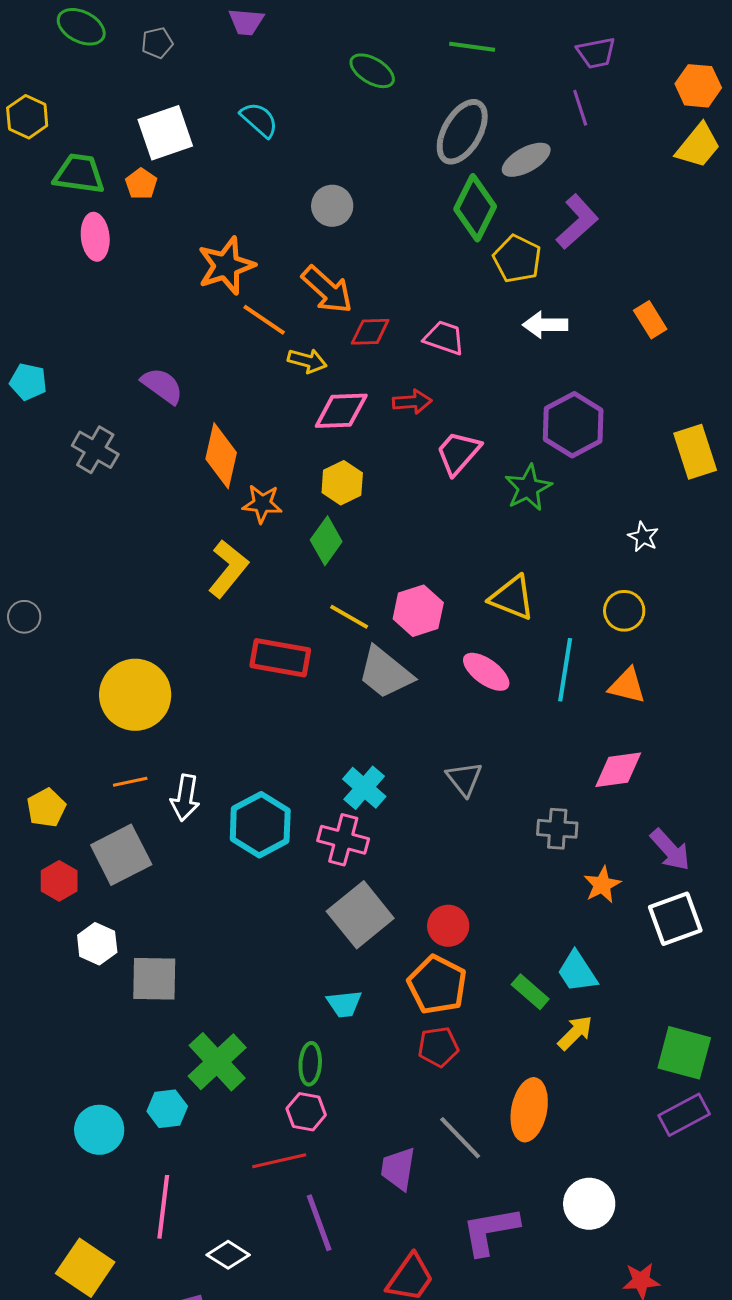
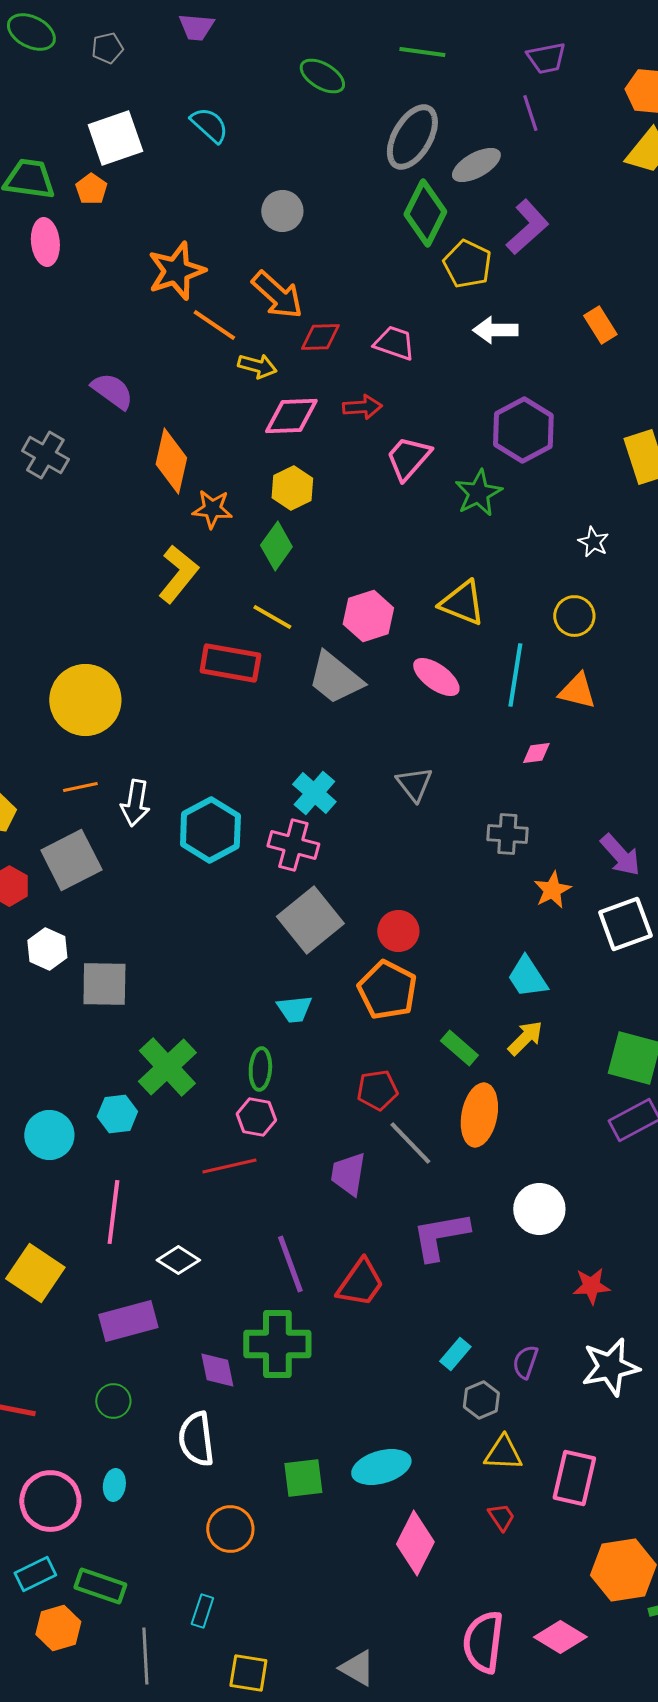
yellow line: (349, 617) -> (272, 617), moved
pink diamond: (618, 770) -> (536, 753), moved, size x0.6
green rectangle: (530, 992) -> (459, 1048), moved
red pentagon: (438, 1047) -> (377, 1090), moved
purple line: (319, 1223) -> (290, 1264), moved

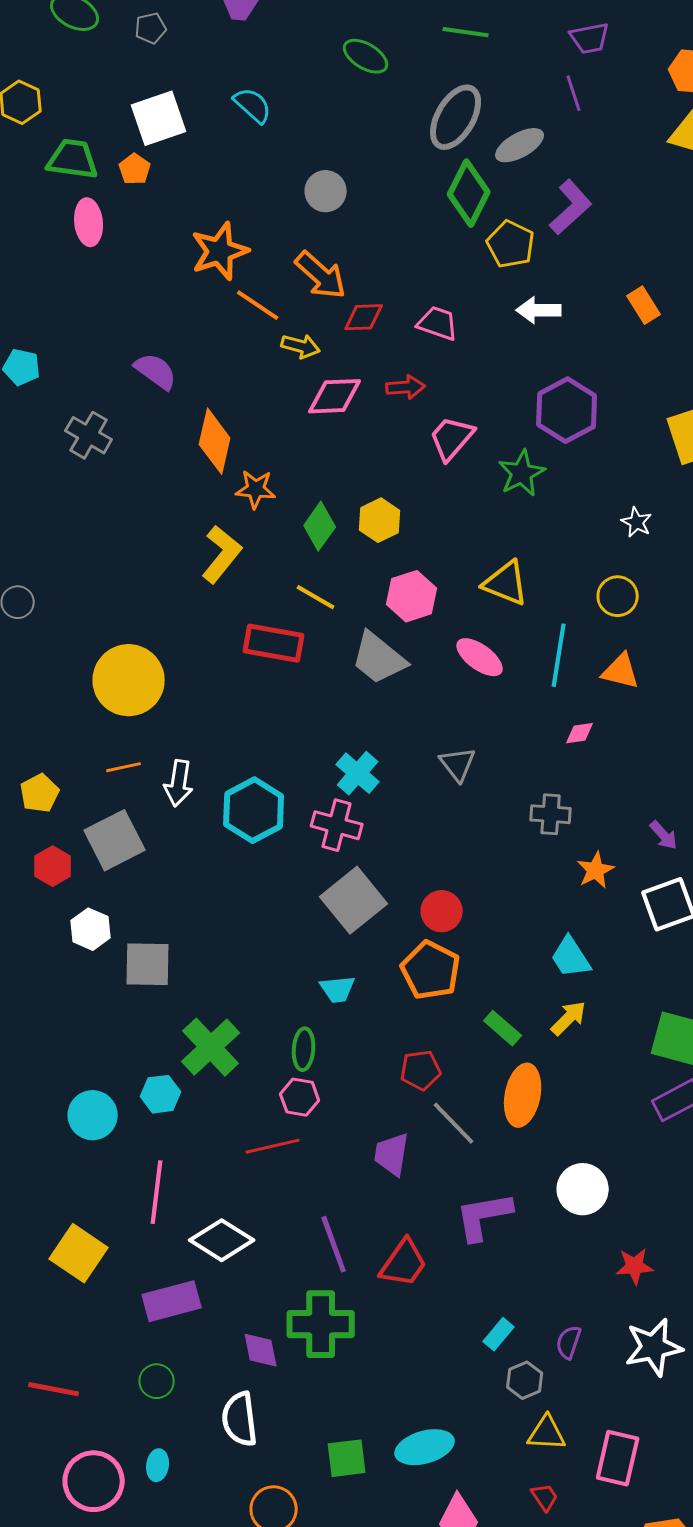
yellow hexagon: (292, 488) -> (380, 520), moved
purple arrow: (620, 855) -> (664, 835), size x0.7
white diamond: (178, 1260) -> (222, 1240), size x1.5

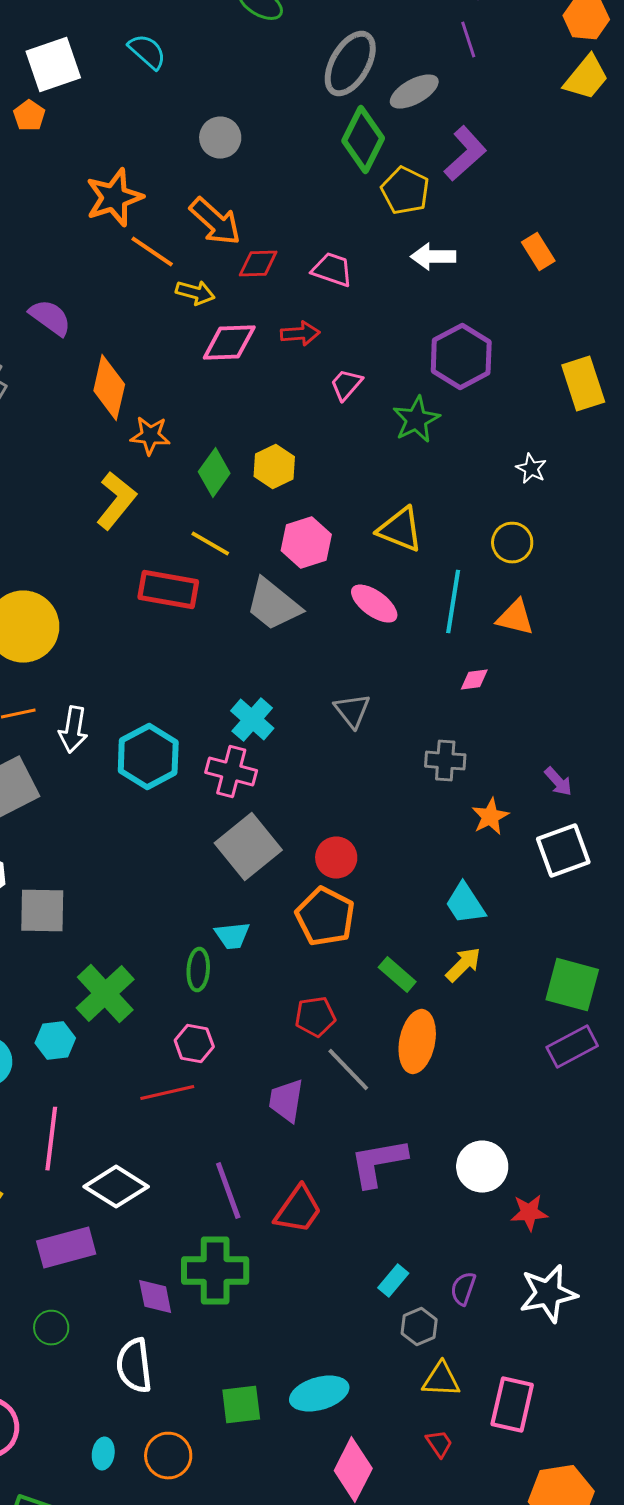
pink trapezoid: (452, 438) -> (346, 385), size x0.7
green ellipse: (304, 1049) -> (198, 970), moved
white circle: (583, 1189) -> (482, 1167), moved
cyan ellipse: (158, 1465) -> (103, 1454), moved

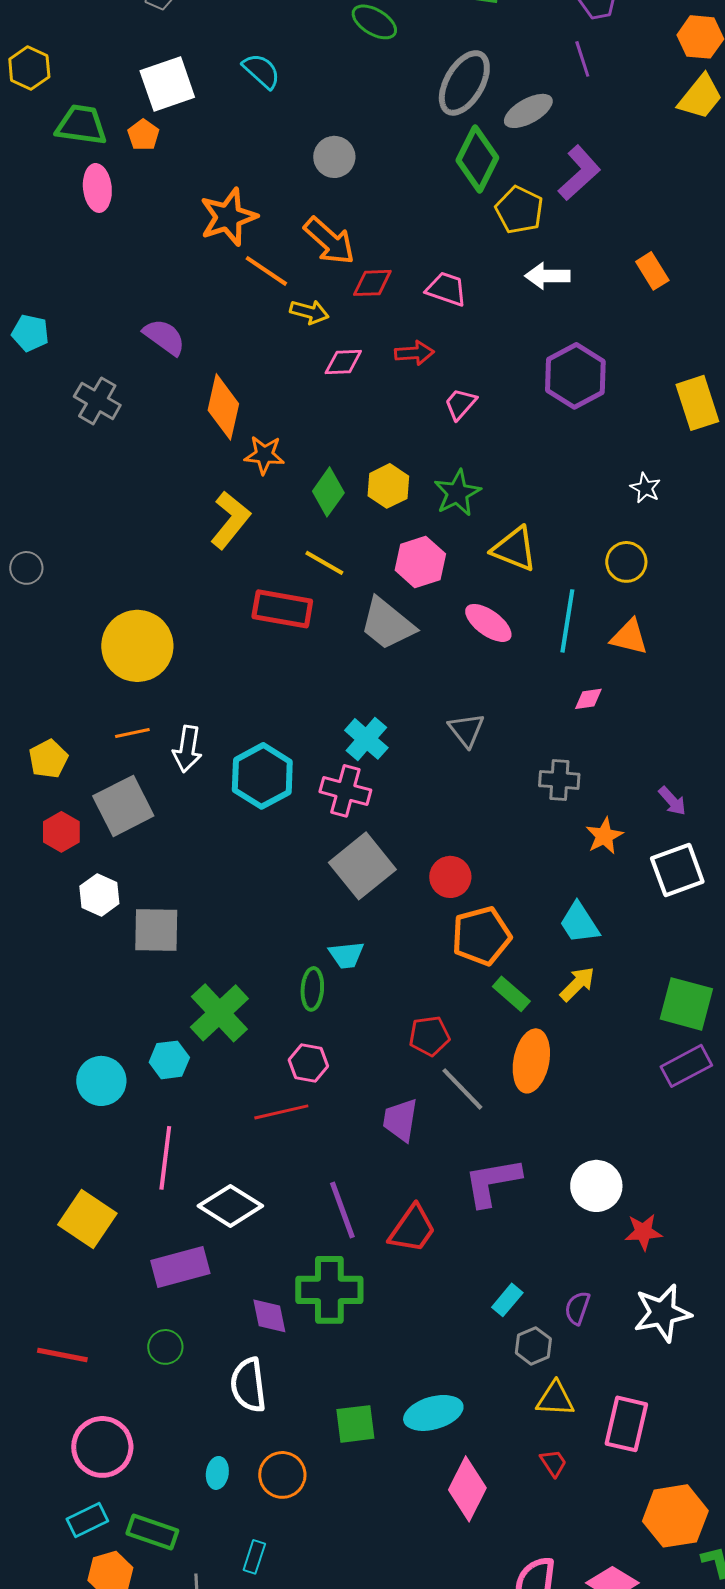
pink diamond: (229, 343) -> (343, 362), size x0.7
green star: (416, 420) -> (457, 493), moved
orange pentagon: (325, 917) -> (481, 936), moved, turned 30

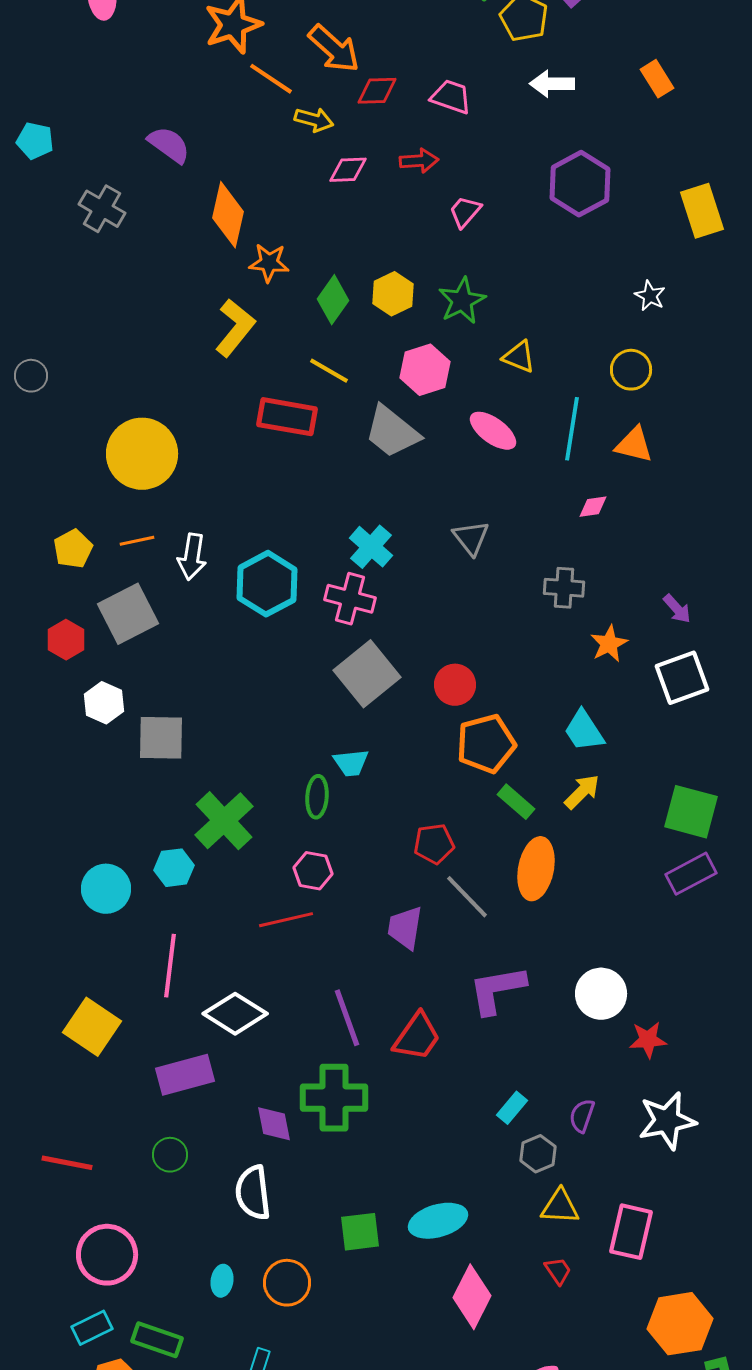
yellow triangle: (514, 549) -> (519, 357), size x0.7
yellow pentagon: (48, 759) -> (73, 549), moved

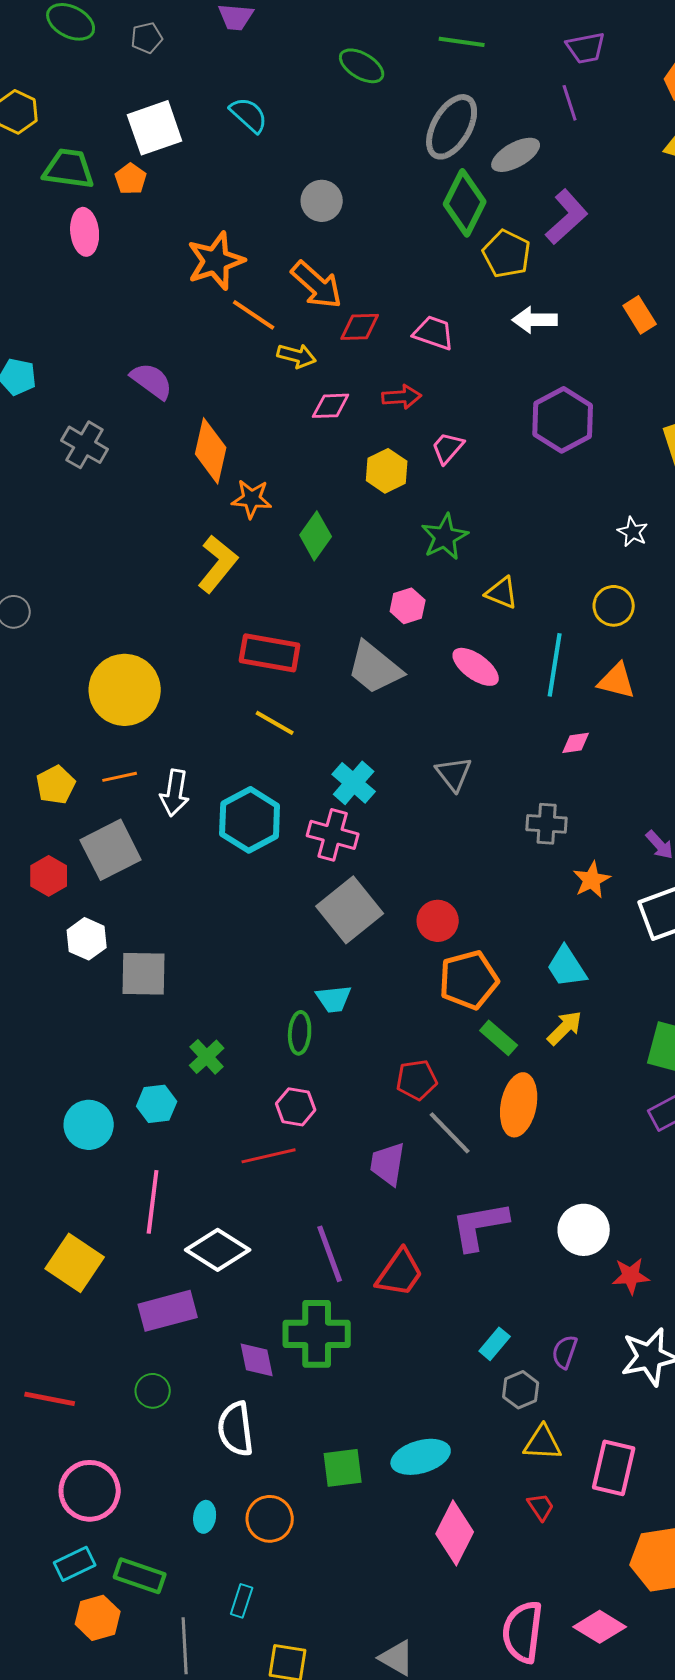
yellow hexagon: (393, 294) -> (387, 471), moved
pink hexagon: (425, 370) -> (408, 606), size x0.7
yellow line: (329, 371) -> (275, 723), moved
green cross: (224, 821) -> (207, 1057), size x0.6

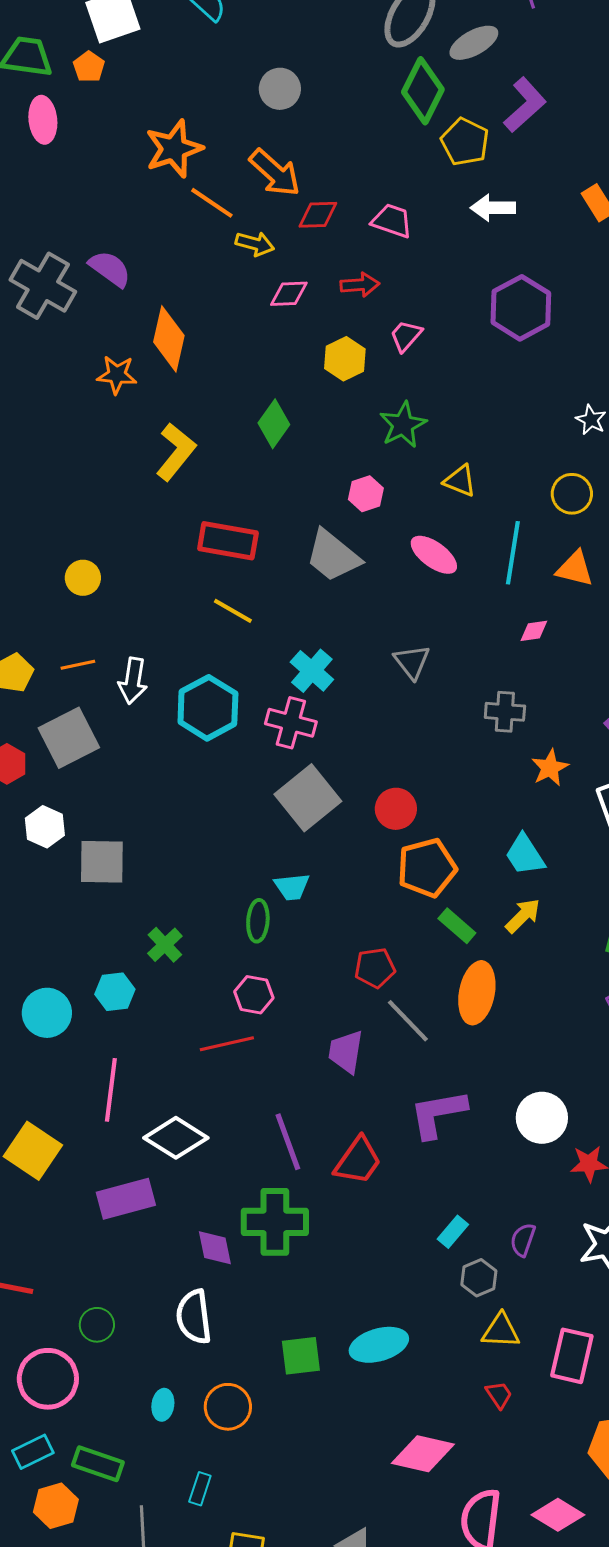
gray cross: (85, 445) -> (43, 286), moved, size x1.4
orange star: (252, 499) -> (117, 375), moved
yellow circle: (125, 690) -> (83, 578), size x0.5
green circle: (153, 1391) -> (97, 1325), moved
pink diamond: (455, 1533) -> (423, 1454), moved, turned 76

